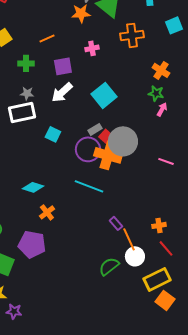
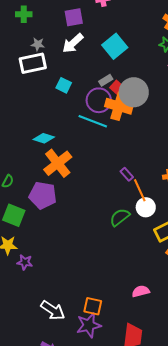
green cross: (26, 63) -> (24, 14), moved
cyan line: (89, 186) -> (93, 121), moved
orange cross: (47, 212) -> (58, 163), size x1.8

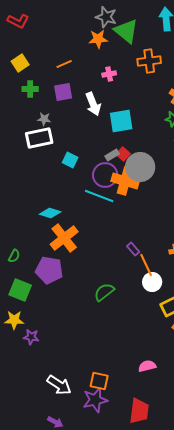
purple square: (74, 17) -> (63, 92), moved
white arrow: (73, 43) -> (93, 104), moved, turned -70
cyan square: (115, 46) -> (121, 121), turned 30
red square: (117, 87) -> (123, 154), moved
green semicircle: (120, 217) -> (104, 292), moved

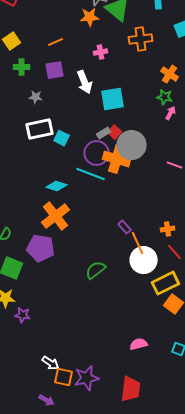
white rectangle: (39, 138) -> (40, 129), moved
cyan diamond: (50, 213) -> (57, 186), moved
white circle: (152, 282) -> (144, 260), size x1.4
orange square: (99, 381) -> (64, 377), moved
white arrow: (59, 385) -> (51, 363), size x0.7

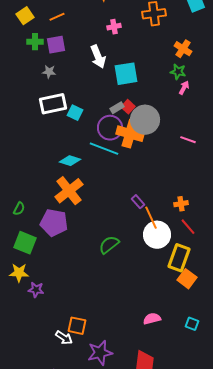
orange line: (56, 42) -> (57, 17), moved
purple square: (55, 70) -> (56, 45), moved
yellow rectangle: (166, 283) -> (179, 258), turned -44
orange square: (64, 377) -> (77, 326), moved

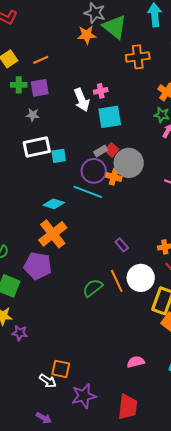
pink cross: (114, 27) -> (101, 91), moved
cyan square: (75, 113) -> (59, 156), turned -35
orange cross: (130, 134) -> (114, 177), size x0.6
orange line: (151, 218) -> (117, 281), moved

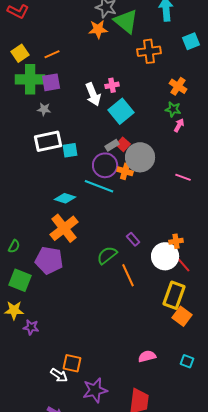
green cross: (19, 85) -> (30, 79), size x1.8
cyan square: (110, 117) -> (121, 111), turned -30
white circle: (141, 278) -> (165, 256), moved
green semicircle: (93, 288) -> (107, 255), moved

